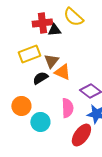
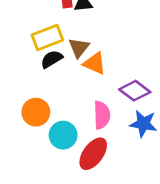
black semicircle: (40, 78) -> (52, 59), moved
red ellipse: (81, 135) -> (93, 154), moved

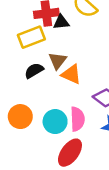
yellow rectangle: (47, 38) -> (31, 37), moved
cyan circle: (63, 135) -> (55, 122), moved

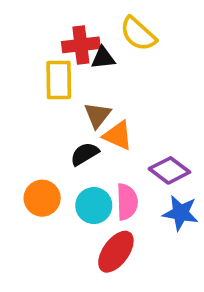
yellow rectangle: (31, 37) -> (59, 80), turned -70
black semicircle: (34, 71) -> (85, 154), moved

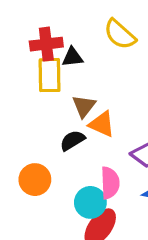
red cross: (81, 45) -> (46, 44), moved
black triangle: (103, 58) -> (72, 57), moved
cyan circle: (94, 206) -> (90, 202), moved

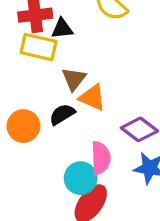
yellow rectangle: (50, 75) -> (39, 47), turned -76
orange circle: (35, 180) -> (23, 126), moved

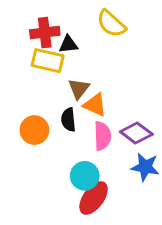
black semicircle: (62, 114) -> (68, 120), turned -65
pink semicircle: (101, 158) -> (102, 136), moved

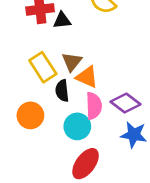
yellow rectangle: (48, 61) -> (43, 67), moved, turned 44
orange circle: (34, 130) -> (30, 115), moved
cyan circle: (85, 176) -> (77, 126), moved

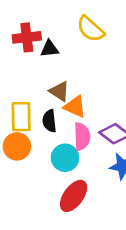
brown triangle: (72, 62) -> (59, 91), turned -35
yellow rectangle: (43, 67) -> (21, 117), moved, turned 32

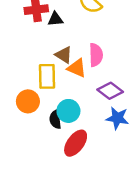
yellow rectangle: (21, 117) -> (47, 76), moved
black semicircle: (49, 121) -> (55, 119), moved
pink semicircle: (82, 136) -> (96, 55), moved

